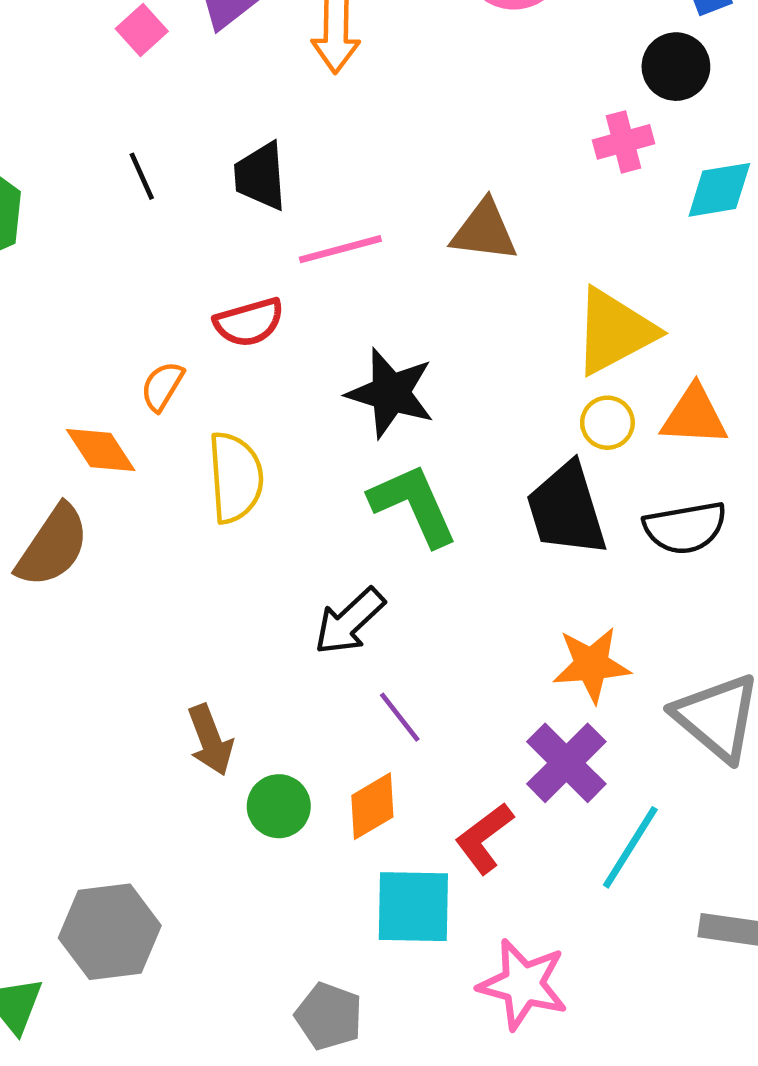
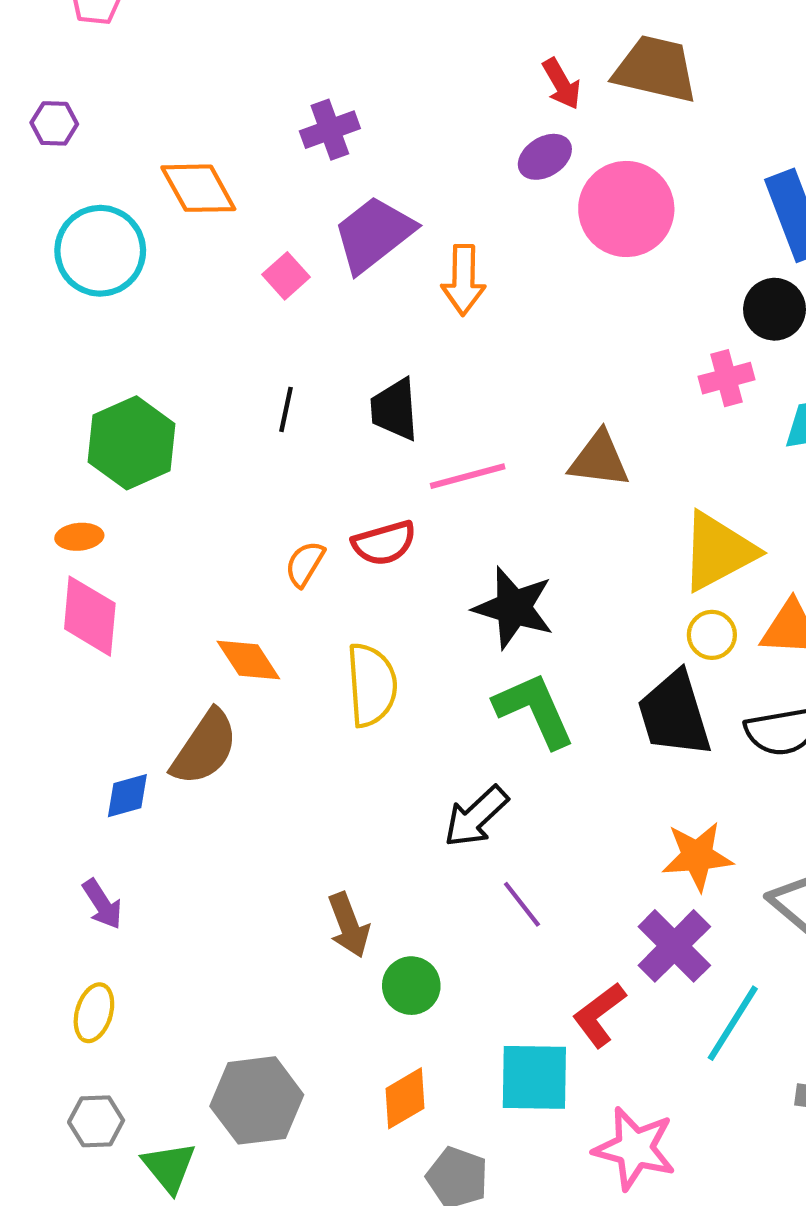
black line: (142, 176) -> (286, 409), turned 36
orange semicircle: (162, 386) -> (305, 564), moved
orange diamond: (372, 806) -> (405, 1098), moved

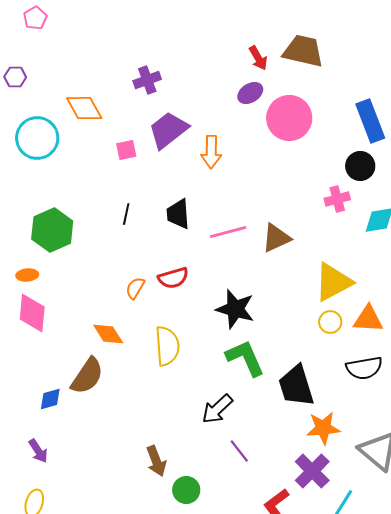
pink square: (286, 276) -> (126, 150), turned 30
brown triangle: (599, 460) -> (276, 238), turned -32
pink line: (468, 476) -> (228, 232), moved
black trapezoid: (674, 714) -> (296, 386), moved

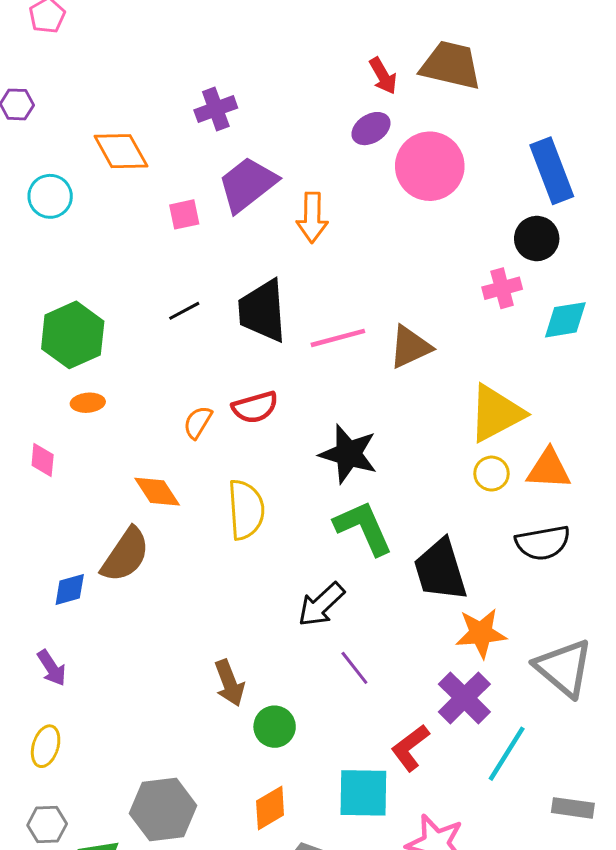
cyan circle: (37, 138) -> (50, 196), size x0.7
black line: (126, 214) -> (184, 311), turned 50
black trapezoid: (178, 214) -> (263, 311), size x1.4
orange ellipse: (27, 275) -> (88, 403), moved
pink diamond: (32, 313) -> (43, 460), size x0.6

